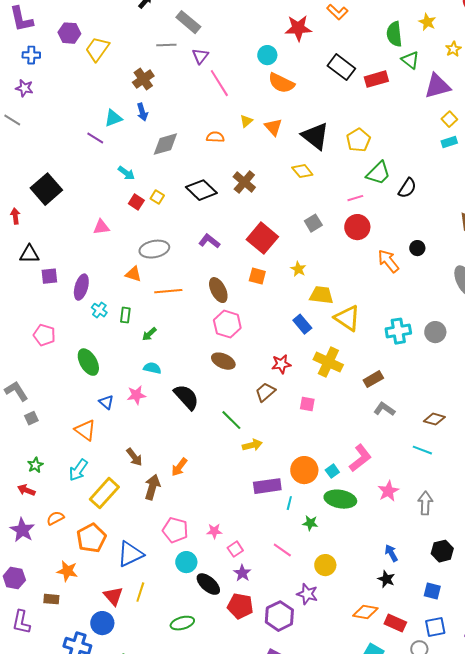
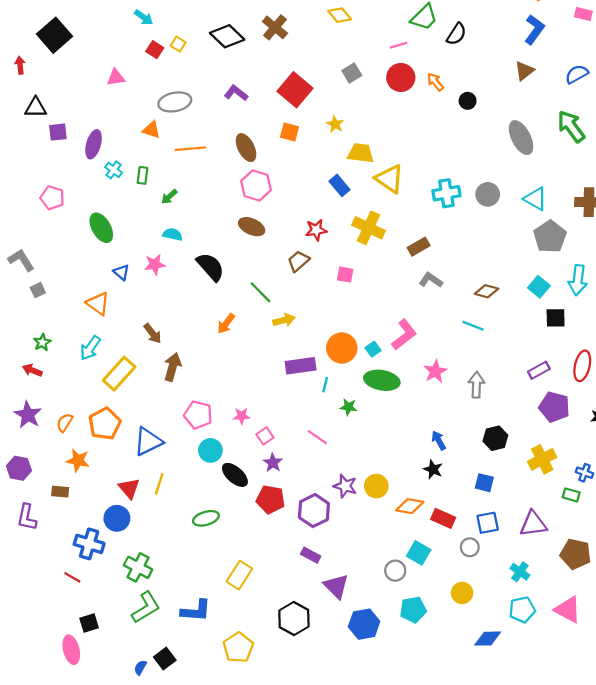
orange arrow: (388, 261) -> (435, 82), moved, size x0.7
orange arrow: (179, 467) -> (226, 324), moved
orange semicircle: (55, 518) -> (65, 423), moved, turned -30
yellow circle: (325, 565) -> (376, 486), moved

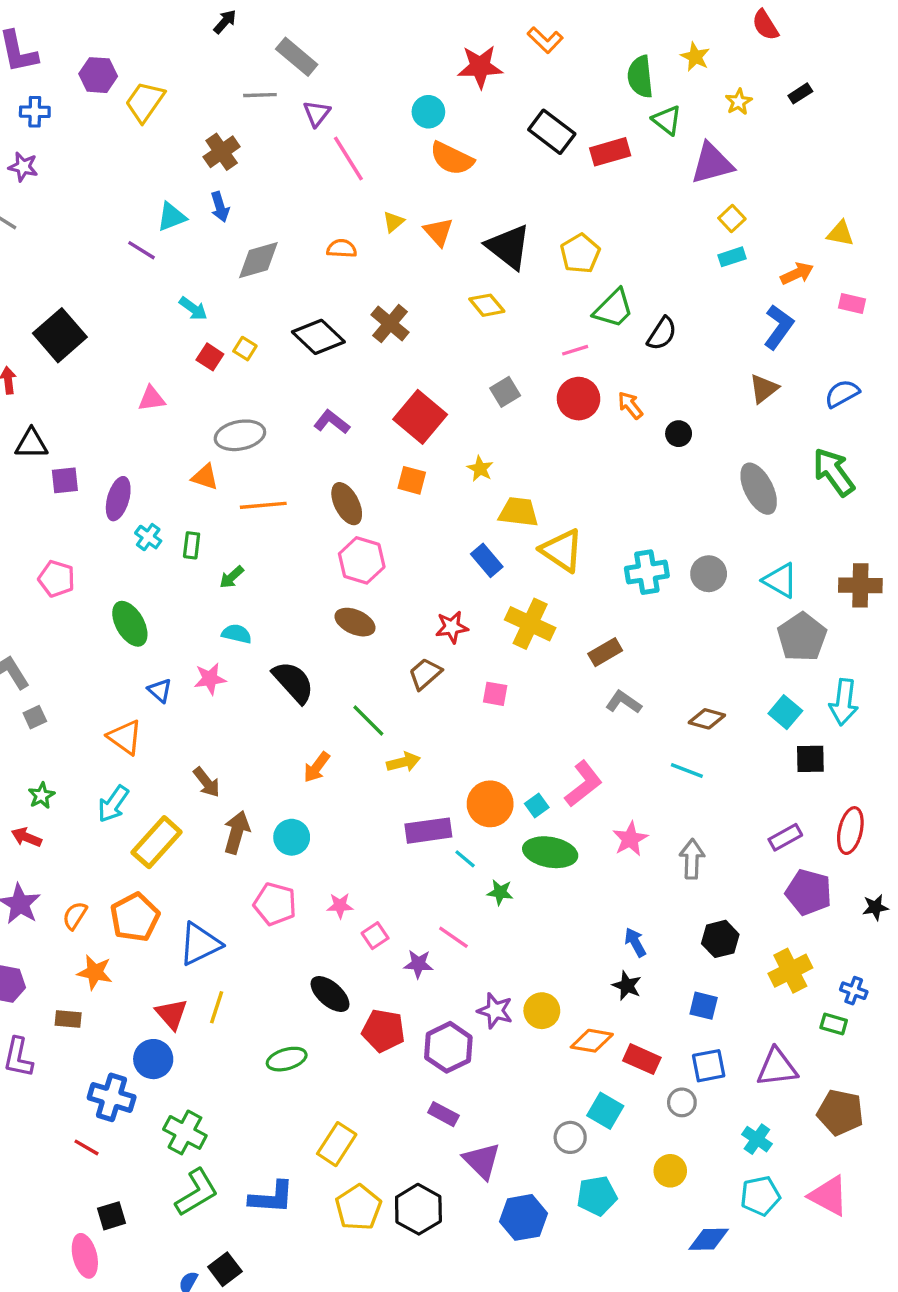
cyan line: (325, 385) -> (465, 859), turned -64
cyan circle: (210, 450) -> (292, 837), moved
purple star: (273, 463) -> (418, 964), moved, turned -30
yellow pentagon: (238, 647) -> (358, 1207), moved

